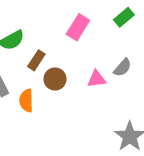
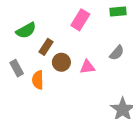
green rectangle: (124, 17) -> (118, 12), turned 35
pink triangle: (97, 79) -> (87, 67), moved

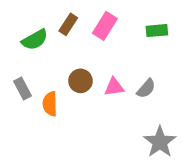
green rectangle: (118, 12) -> (157, 31), moved
brown rectangle: (46, 47) -> (68, 24), moved
gray semicircle: (117, 53) -> (146, 89), moved

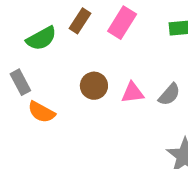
gray rectangle: (22, 89) -> (20, 82), moved
orange semicircle: (50, 104) -> (41, 112), moved, turned -60

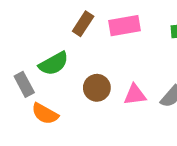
pink rectangle: (122, 23) -> (124, 26), turned 48
green semicircle: (41, 38) -> (54, 64), moved

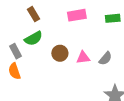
brown rectangle: (83, 24) -> (33, 14), moved, turned -64
orange semicircle: (45, 114) -> (14, 71), moved, turned 42

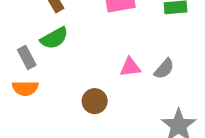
brown circle: (60, 53) -> (95, 101), moved
orange semicircle: (14, 71) -> (25, 88), turned -70

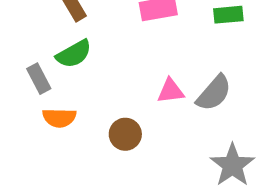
gray semicircle: (164, 69) -> (214, 93), size x1.4
orange semicircle: (25, 88) -> (59, 118), moved

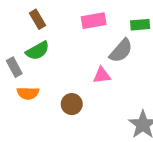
gray semicircle: (214, 93) -> (121, 51), moved

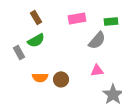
pink triangle: (102, 75) -> (97, 70), moved
orange semicircle: (28, 93) -> (40, 77), moved

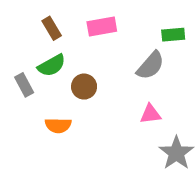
pink rectangle: (77, 18) -> (102, 27), moved
brown circle: (61, 79) -> (84, 87), moved

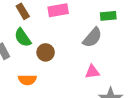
green semicircle: (52, 65) -> (23, 38), turned 84

